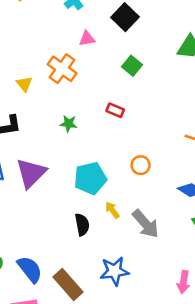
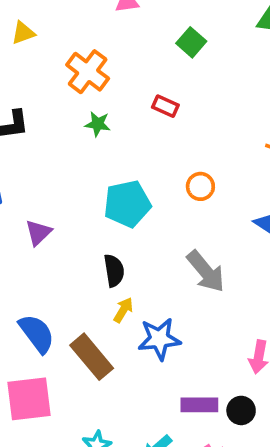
orange cross: (62, 69) -> (88, 72), moved
yellow triangle: (24, 84) -> (23, 33), moved, turned 48
purple triangle: (31, 173) -> (38, 233), moved, size x0.6
yellow arrow: (112, 210) -> (123, 310), moved, turned 66

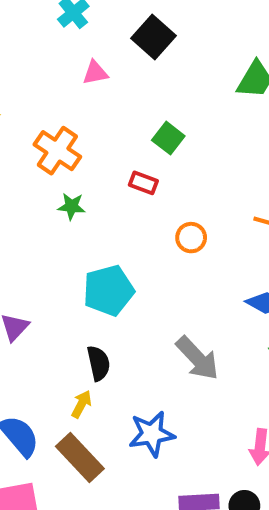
green square: (191, 42) -> (168, 138), moved
orange circle: (200, 186) -> (191, 238), moved
yellow arrow: (123, 310) -> (81, 404), moved

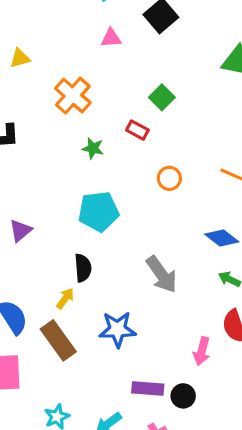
green star: (72, 206) -> (93, 148), moved

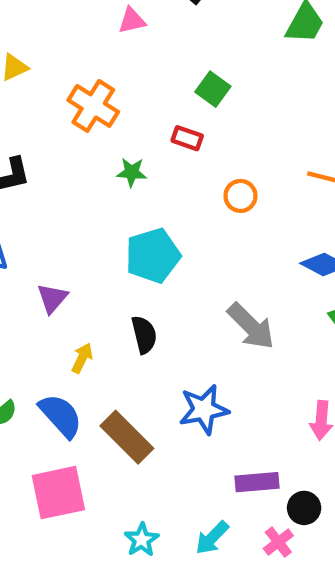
yellow arrow: (65, 298) -> (82, 358), moved
black circle: (183, 396) -> (304, 508), moved

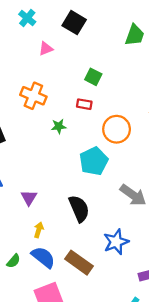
orange circle: (240, 196) -> (117, 129), size x1.6
cyan pentagon: (153, 256) -> (94, 161), moved
black semicircle: (144, 335) -> (79, 209), size x1.4
yellow arrow: (82, 358) -> (39, 230), moved

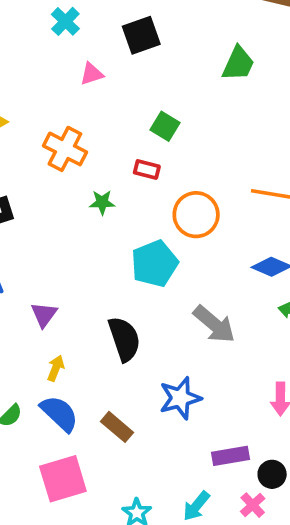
black square: (74, 23) -> (141, 35), turned 35
brown rectangle: (79, 263) -> (117, 427), size x0.7

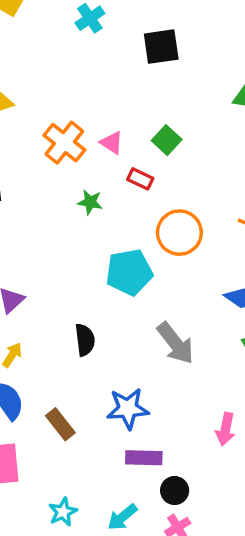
pink triangle: (92, 74) -> (112, 143), moved, turned 40
black semicircle: (124, 339) -> (85, 340), size x0.7
purple rectangle: (230, 456) -> (144, 458), moved
black circle: (272, 474) -> (175, 491), moved

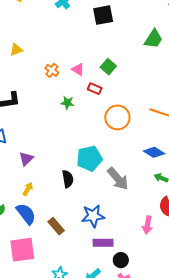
orange cross: (64, 143) -> (52, 70), size x0.6
cyan pentagon: (129, 272) -> (89, 158), moved

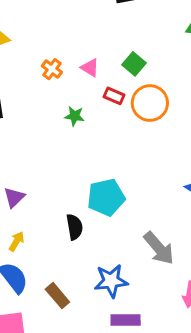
orange circle: (117, 117) -> (150, 103), moved
gray arrow: (118, 179) -> (159, 248), moved

